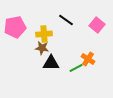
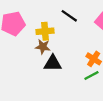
green line: (76, 68) -> (91, 75), moved

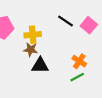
black line: (69, 16) -> (66, 21), moved

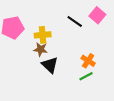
pink square: (89, 25) -> (97, 15), moved
black triangle: (40, 65) -> (50, 65), turned 42

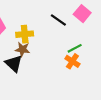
black triangle: (50, 65) -> (14, 63), moved
green line: (86, 76) -> (75, 48), moved

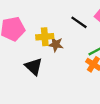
brown star: (22, 49) -> (56, 44), moved

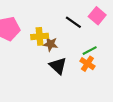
black triangle: (34, 67) -> (58, 66), moved

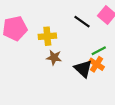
brown star: (50, 44) -> (54, 58), moved
black triangle: (58, 66) -> (83, 69), moved

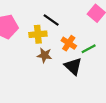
black line: (82, 22) -> (51, 20), moved
orange cross: (97, 64) -> (69, 43), moved

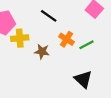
yellow cross: (38, 34) -> (20, 38), moved
black triangle: (73, 66) -> (83, 79), moved

